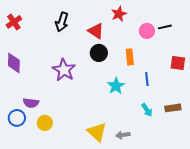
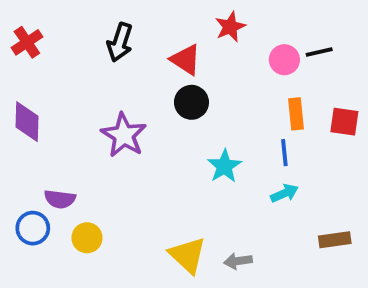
orange rectangle: (130, 57) -> (296, 114), moved
brown rectangle: (173, 108) -> (335, 240), moved
cyan arrow: (147, 110) -> (284, 193), moved, turned -80

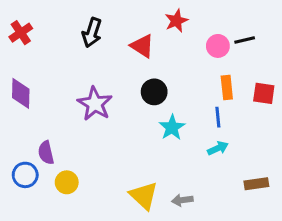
black circle: (191, 102) -> (154, 92), moved
purple semicircle: (60, 199) -> (46, 153), turned 70

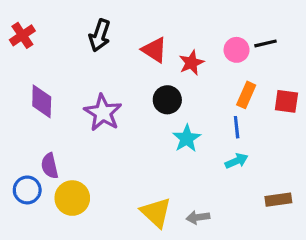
red star: (176, 21) -> (191, 63), moved
orange rectangle: (227, 87) -> (246, 95), turned 30
purple diamond: (21, 93) -> (42, 101), moved
yellow circle: (67, 182) -> (72, 198), size x1.4

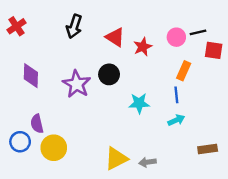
black circle: (167, 100) -> (109, 74), moved
red square: (286, 101) -> (214, 50), moved
cyan star: (187, 138) -> (139, 103), turned 30
yellow triangle: (156, 213) -> (116, 159), turned 50

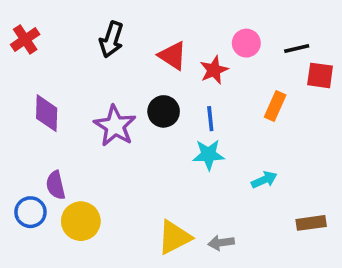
pink circle: (176, 37) -> (246, 43), moved
blue line: (176, 95) -> (210, 119), moved

